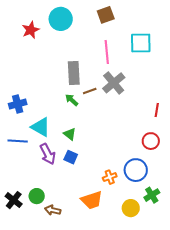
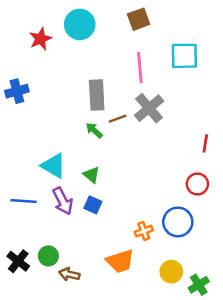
blue cross: (18, 104) -> (17, 91), moved
blue line: (18, 141) -> (23, 201), moved
green cross: (152, 195) -> (199, 285), moved

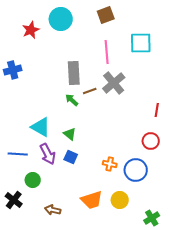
orange cross: (144, 231) -> (110, 164), moved, turned 32
green circle: (48, 256) -> (33, 180), moved
yellow circle: (171, 272) -> (120, 200), moved

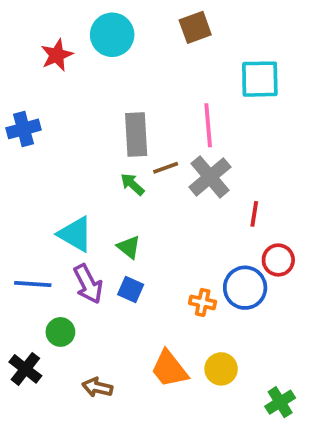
pink line: (107, 52) -> (208, 125), moved
gray cross: (114, 83) -> (210, 177), moved
red line: (157, 110) -> (254, 214), moved
blue circle: (136, 170) -> (245, 288), moved
orange trapezoid: (92, 200) -> (169, 369), turned 70

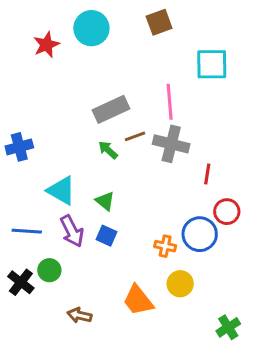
blue cross: (24, 129) -> (19, 147), moved
gray rectangle: (136, 134) -> (111, 109), turned 68
gray cross: (210, 177) -> (171, 144), turned -36
black cross: (25, 369) -> (21, 282), moved
yellow circle: (221, 369) -> (180, 284), moved

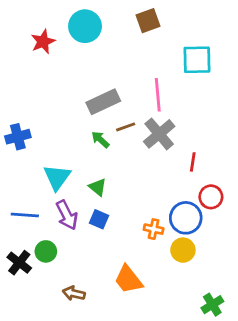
gray cross: (171, 144) -> (159, 134), turned 36
cyan triangle: (61, 191) -> (57, 177), turned 36
yellow circle: (180, 284) -> (183, 250), moved

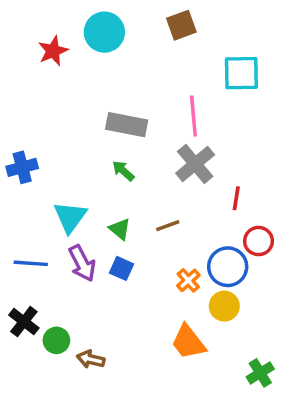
gray rectangle: (103, 102) -> (127, 125), turned 36
brown line: (126, 127) -> (168, 226), moved
orange cross: (154, 229) -> (188, 280), turned 36
green circle: (46, 251) -> (56, 340), moved
orange trapezoid: (128, 279) -> (188, 342), moved

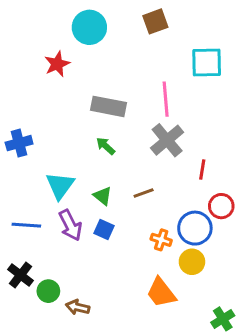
red star: (53, 51) -> (57, 64), moved
orange cross: (188, 280) -> (161, 240), turned -30

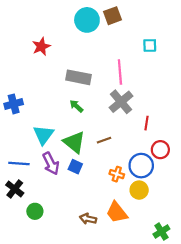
cyan circle: (89, 27) -> (87, 20), moved
cyan square: (207, 62) -> (150, 45), size x0.6
green triangle: (103, 196) -> (74, 142), size x1.6
black cross: (21, 275) -> (15, 189), moved
brown arrow: (78, 307) -> (88, 219), moved

